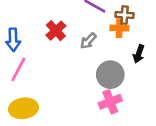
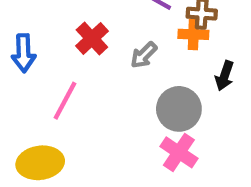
pink line: (18, 69) -> (65, 101), moved
pink cross: (110, 102) -> (179, 152), turned -35

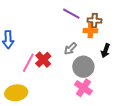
red cross: (92, 39) -> (43, 60), moved
gray arrow: (144, 55) -> (70, 49), moved

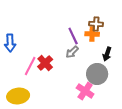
purple line: (71, 14) -> (73, 36), moved, turned 36
gray circle: (83, 67) -> (97, 74), moved

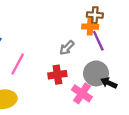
purple line: (73, 36) -> (98, 41), moved
black arrow: (107, 54) -> (109, 83), moved, turned 96
red cross: (45, 63) -> (57, 75), moved, turned 35

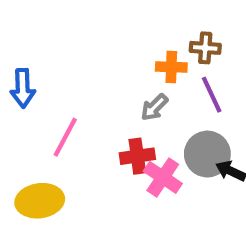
orange cross: (90, 27) -> (171, 67), moved
pink cross: (82, 93) -> (163, 177), moved

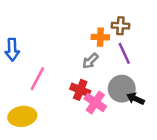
red cross: (137, 156) -> (80, 90), turned 30

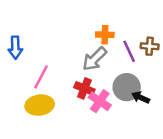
brown cross: (120, 26) -> (150, 46), moved
gray arrow: (90, 61) -> (95, 59), size x1.5
yellow ellipse: (22, 116) -> (40, 105), moved

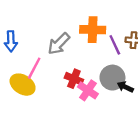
orange cross: (105, 35) -> (93, 30), size x1.5
gray arrow: (95, 59) -> (59, 44), moved
yellow ellipse: (40, 105) -> (23, 85), moved, turned 40

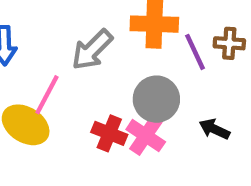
gray circle: (112, 78) -> (156, 99), moved
red cross: (74, 79) -> (109, 133), moved

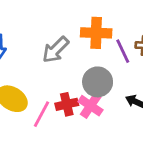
pink line: (47, 95) -> (42, 114), moved
red cross: (109, 133) -> (67, 104), turned -35

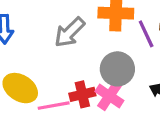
pink line: (42, 114) -> (54, 106), turned 52

